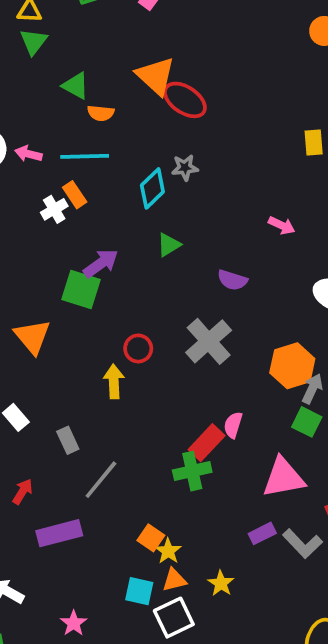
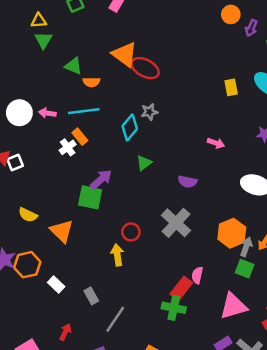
green cross: (192, 471) -> (174, 308), turned 30

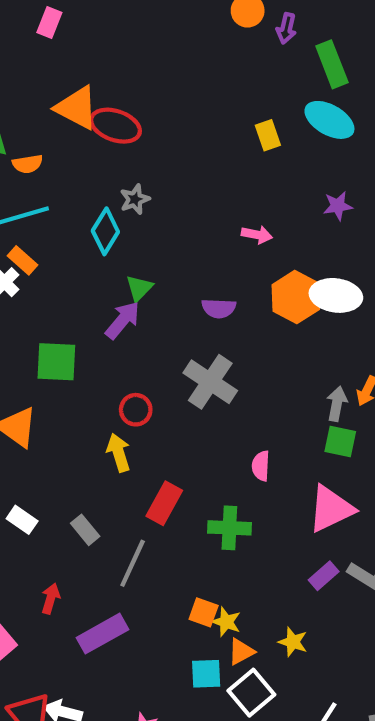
purple arrow: (101, 179) -> (123, 320), moved
orange hexagon: (232, 233) -> (296, 297), moved
red rectangle: (181, 288) -> (164, 503), moved

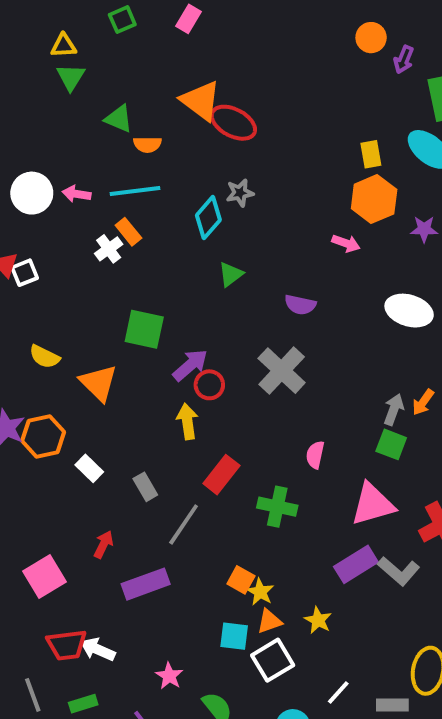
orange hexagon: (296, 297) -> (374, 199), moved
purple arrow: (123, 320) -> (190, 365), moved
purple rectangle: (324, 576) -> (356, 564), size x1.5

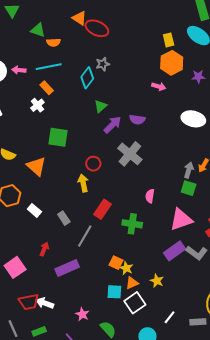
orange triangle: (201, 101) -> (79, 18), size x0.7
white cross: (109, 249) -> (37, 105), moved
purple arrow: (190, 365) -> (112, 125), moved

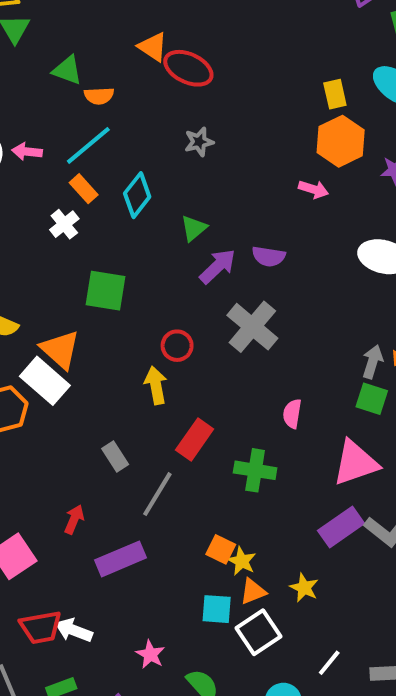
cyan line: (49, 67) -> (88, 145), turned -30
cyan diamond: (87, 78) -> (137, 195), moved
white rectangle: (34, 210) -> (45, 381), moved, size x1.6

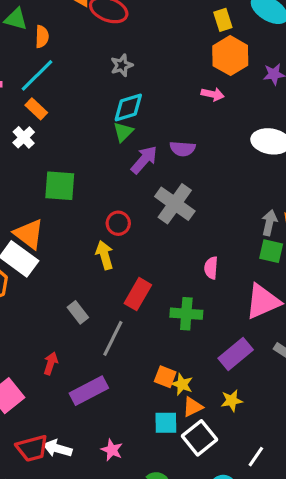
orange semicircle: (99, 96) -> (42, 37), turned -80
cyan diamond: (137, 195) -> (128, 107), moved, turned 40
purple rectangle: (341, 527) -> (236, 354), moved
yellow star: (304, 588) -> (232, 401), turned -30
pink star: (150, 654) -> (112, 450), moved

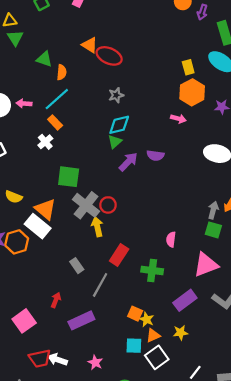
gray cross: (175, 204) -> (86, 205), moved

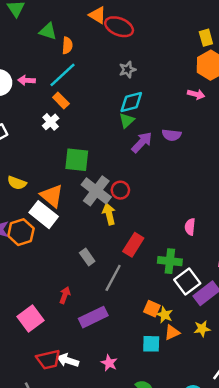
white square: (157, 357) -> (187, 281), moved

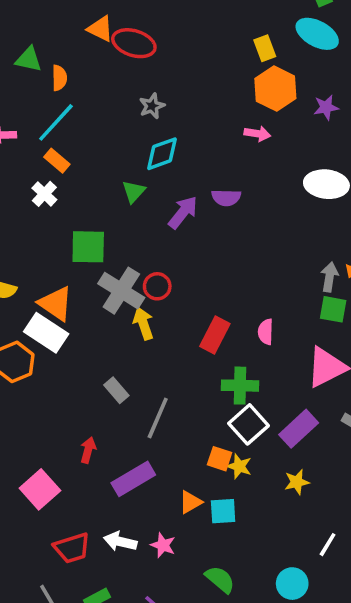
green triangle: (127, 121) -> (134, 191), moved
red rectangle: (133, 245) -> (215, 335), moved
white square: (187, 281) -> (248, 424), moved
orange triangle: (172, 332) -> (190, 502), moved
white arrow: (68, 360) -> (120, 542), moved

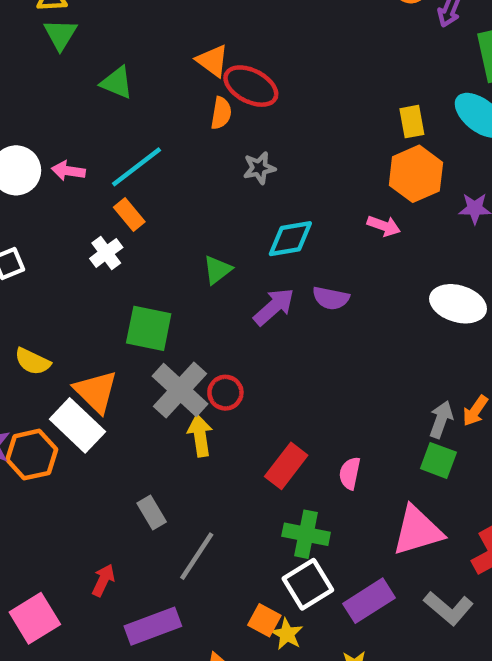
orange semicircle: (59, 78) -> (221, 113), moved
cyan diamond: (162, 154) -> (290, 239), moved

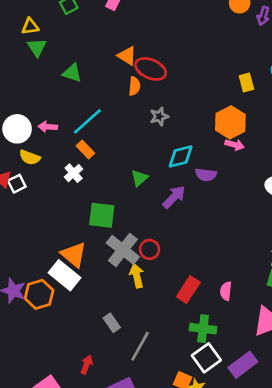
orange hexagon: (416, 174) -> (230, 122), moved
purple semicircle: (331, 298) -> (206, 175), moved
yellow semicircle: (33, 361) -> (30, 157), moved

